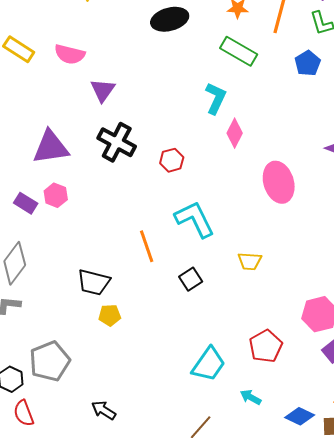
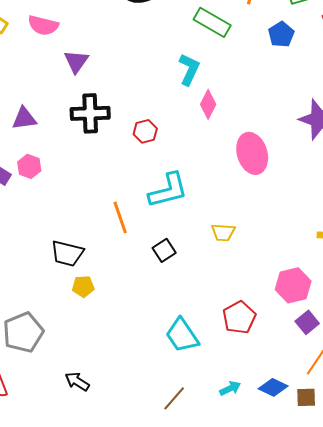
black cross: (117, 142) -> (90, 113), turned -30
purple triangle: (51, 147) -> (24, 118), size x0.7
cyan L-shape: (195, 219) -> (168, 190), turned 102
cyan trapezoid: (209, 364) -> (182, 335), turned 111
cyan arrow: (251, 397) -> (230, 388), moved, turned 125

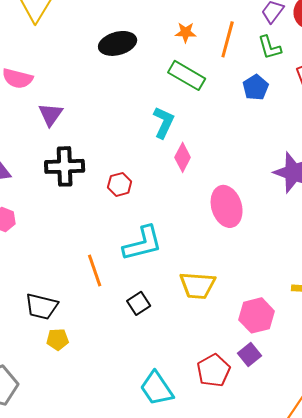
yellow trapezoid: (223, 232) -> (198, 285), size x1.5
pink hexagon: (293, 285) -> (257, 315), moved
purple square: (307, 322) -> (250, 354), moved

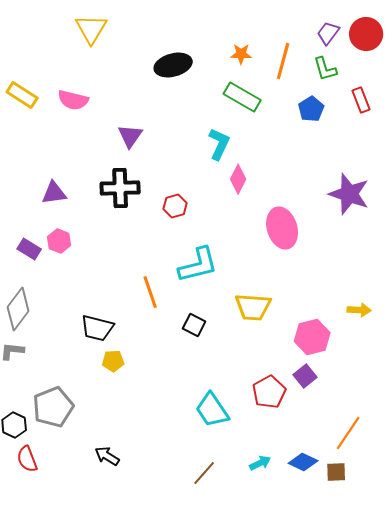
purple triangle: (51, 114) -> (130, 136), moved
black square: (139, 303) -> (194, 325), turned -30

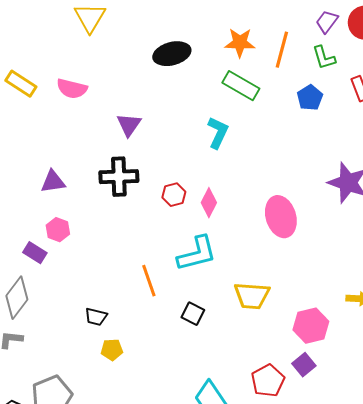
orange star: (241, 54) -> (240, 43), size x1.4
pink diamond: (238, 179) -> (209, 203), moved
purple rectangle: (29, 249) -> (35, 253), moved
black trapezoid: (97, 328) -> (96, 317), size x0.7

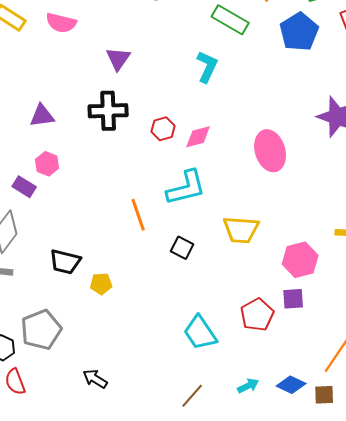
blue pentagon: (310, 98) -> (299, 32), size x1.5
pink diamond: (209, 203) -> (198, 137), turned 48
black trapezoid: (96, 317) -> (65, 262), moved, size x1.4
purple square: (304, 365) -> (293, 299), turned 35

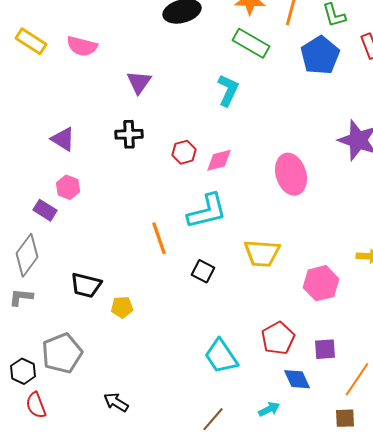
black cross: (108, 111) -> (129, 134), size x0.7
purple triangle: (42, 116) -> (63, 139), turned 40
purple square: (293, 299) -> (325, 349), moved
blue diamond: (291, 385) -> (297, 379), moved, turned 40

